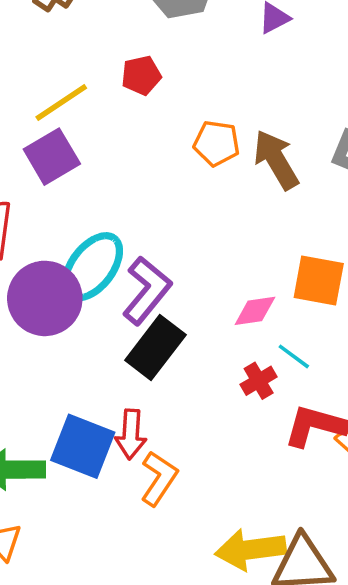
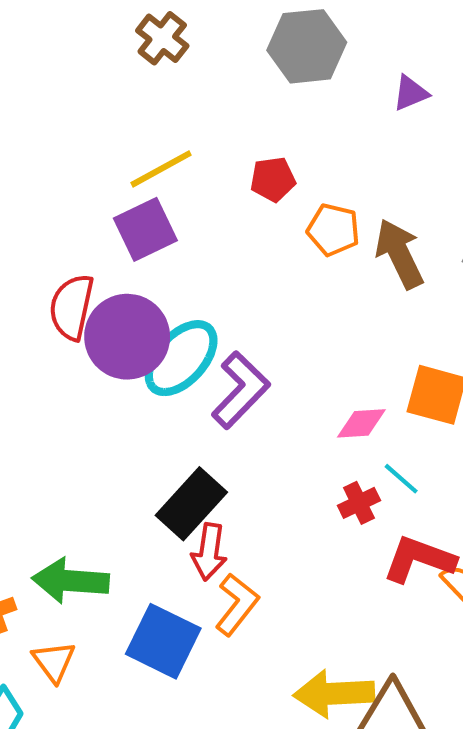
red pentagon: (141, 75) -> (273, 179), moved
purple circle: (45, 298) -> (127, 337), moved
black rectangle: (155, 348) -> (191, 504), moved
blue square: (83, 446) -> (163, 641), moved

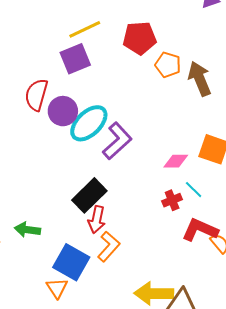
red pentagon: (273, 179) -> (140, 38), size x1.5
purple circle: (127, 337) -> (63, 111), size x0.7
green arrow: (71, 581) -> (27, 230), size x0.7
orange triangle: (54, 662) -> (57, 288), moved

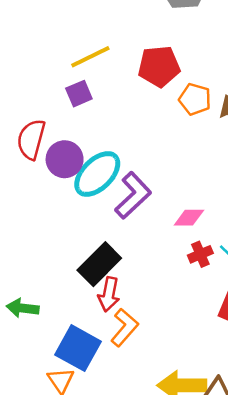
purple square: (75, 59) -> (79, 94), size x0.7
pink diamond: (176, 161) -> (189, 218), moved
red cross: (172, 200) -> (200, 254), moved

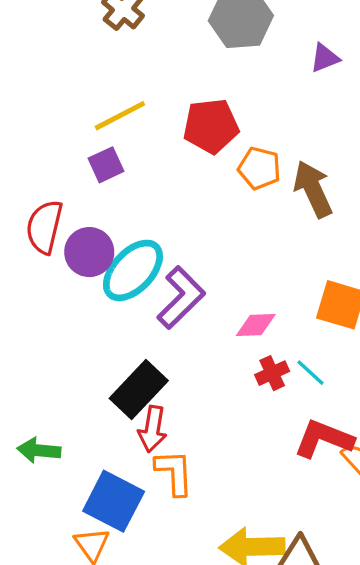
orange L-shape: (124, 327) -> (174, 472), turned -42

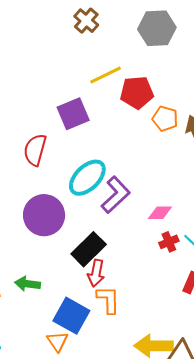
yellow line: (120, 116) -> (106, 75), moved
purple square: (106, 165) -> (73, 114), size x1.5
purple circle: (89, 252) -> (44, 215), moved, size x1.4

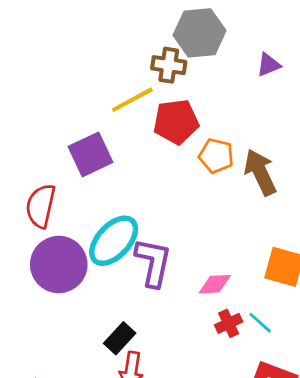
brown cross: (86, 21) -> (169, 65), moved, turned -30
purple L-shape: (116, 195) -> (153, 262), turned -33
purple circle: (44, 215) -> (59, 265), moved
black rectangle: (89, 249) -> (120, 338), size x0.7

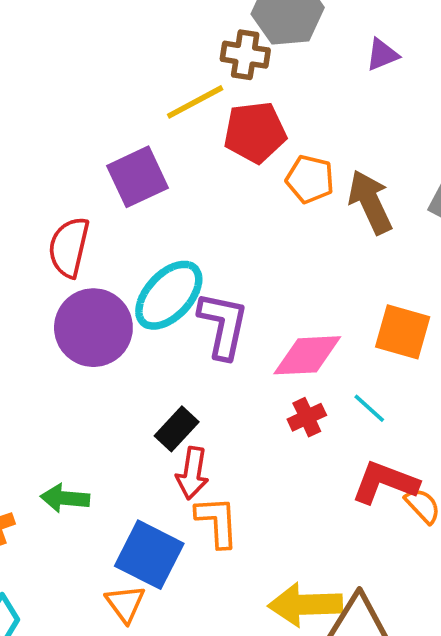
pink diamond: (215, 284) -> (307, 355), size x1.5
red cross: (229, 323) -> (307, 417), moved

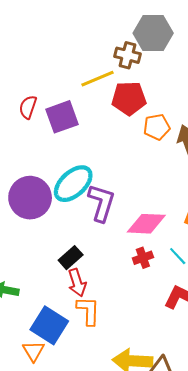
orange pentagon: (310, 179) -> (157, 127), turned -30
red semicircle: (69, 247) -> (28, 107), moved, size x0.7
red arrow: (192, 473) -> (77, 283), turned -32

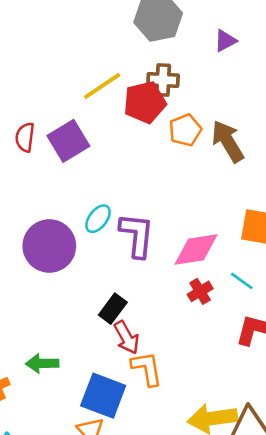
brown cross: (128, 55) -> (163, 80), moved
cyan ellipse: (73, 184) -> (98, 219), size x0.6

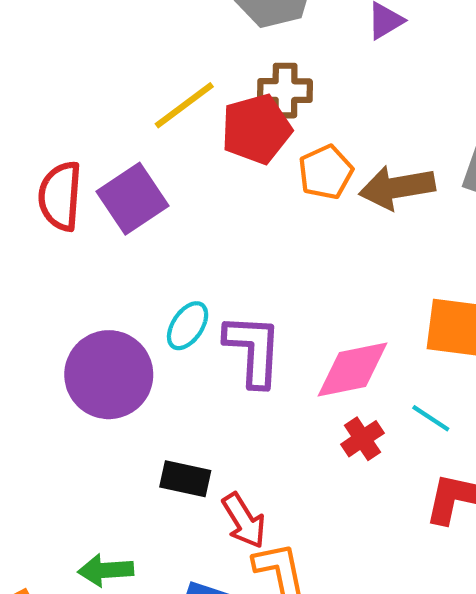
red semicircle: (25, 137) -> (60, 196), size x1.4
brown arrow: (228, 141) -> (397, 187), turned -66
black rectangle: (113, 309) -> (185, 479), moved, turned 68

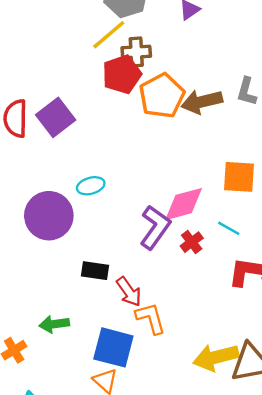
yellow line: (184, 105) -> (109, 35), moved
orange pentagon: (326, 172) -> (162, 96), size x1.5
cyan ellipse: (188, 326) -> (91, 186), turned 44
purple L-shape: (253, 350) -> (155, 227), moved, turned 36

